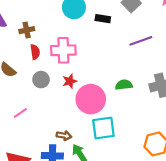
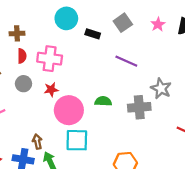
purple line: (141, 41) -> (126, 61), turned 35
brown arrow: (64, 136) -> (37, 142), turned -120

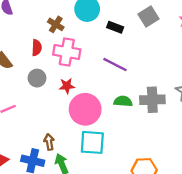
brown cross: (17, 33) -> (56, 24), moved, turned 32
purple line: (126, 61) -> (115, 65), moved
gray cross: (139, 107) -> (152, 100), moved

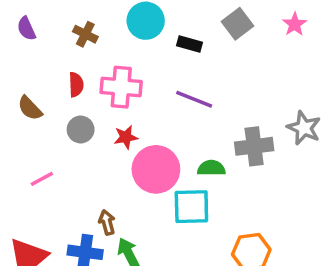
brown cross: (56, 24) -> (85, 34), moved
green semicircle: (123, 101) -> (211, 168), moved
cyan square: (92, 142) -> (191, 207), moved

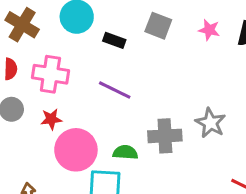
gray square: (237, 24) -> (158, 26), turned -36
pink star: (295, 24) -> (209, 30), turned -30
brown cross: (85, 34) -> (22, 25), size x1.5

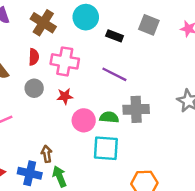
gray cross: (165, 136) -> (136, 109), moved
pink circle: (76, 150) -> (84, 120), size x0.7
green semicircle: (125, 152) -> (109, 117), moved

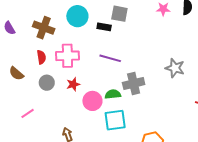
gray square: (149, 25) -> (119, 14), moved

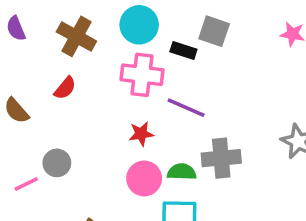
pink cross: (67, 56) -> (142, 75), moved
red semicircle: (41, 57) -> (65, 88), turned 40
gray circle: (47, 83) -> (57, 163), moved
red star: (73, 84) -> (141, 134), moved

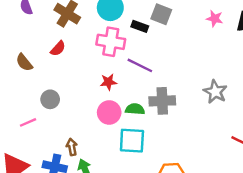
pink line: (26, 184) -> (28, 122), moved

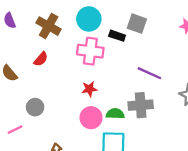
purple line: (140, 65) -> (149, 73), moved

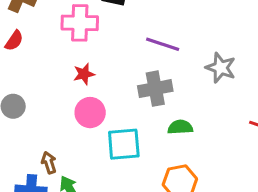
green semicircle: (115, 114) -> (180, 127), moved

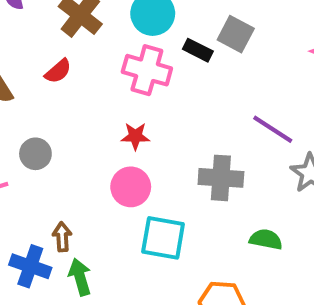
purple line: (163, 44) -> (273, 129), moved
green semicircle: (180, 127) -> (266, 239), moved

